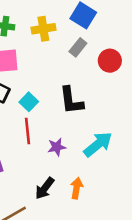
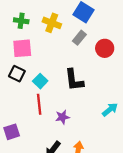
yellow cross: (43, 29) -> (52, 23), turned 30
cyan arrow: (98, 144) -> (110, 110), moved, size x0.7

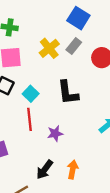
yellow cross: (52, 23) -> (49, 48), moved, turned 30

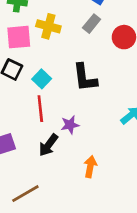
yellow cross: (49, 48) -> (48, 26), moved, turned -36
black arrow: (45, 170) -> (48, 145), moved

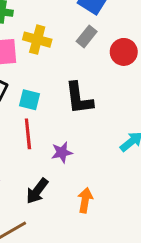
cyan square: (42, 79) -> (29, 100), turned -30
black arrow: (48, 145) -> (37, 191), moved

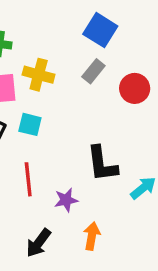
black L-shape: (79, 98) -> (102, 164), moved
cyan square: (29, 100) -> (30, 124), moved
orange arrow: (85, 200) -> (92, 236), moved

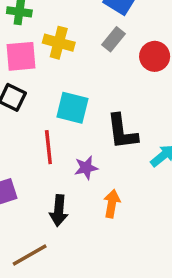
cyan square: (30, 124) -> (72, 108), moved, size x1.4
black arrow: (39, 243) -> (59, 210), turned -32

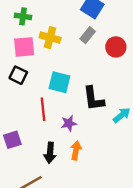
orange arrow: (112, 204) -> (76, 150), moved

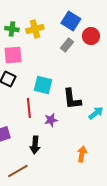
yellow cross: (50, 38) -> (35, 29), moved, turned -30
red circle: (116, 47) -> (91, 36), moved
orange arrow: (76, 150) -> (82, 154), moved

